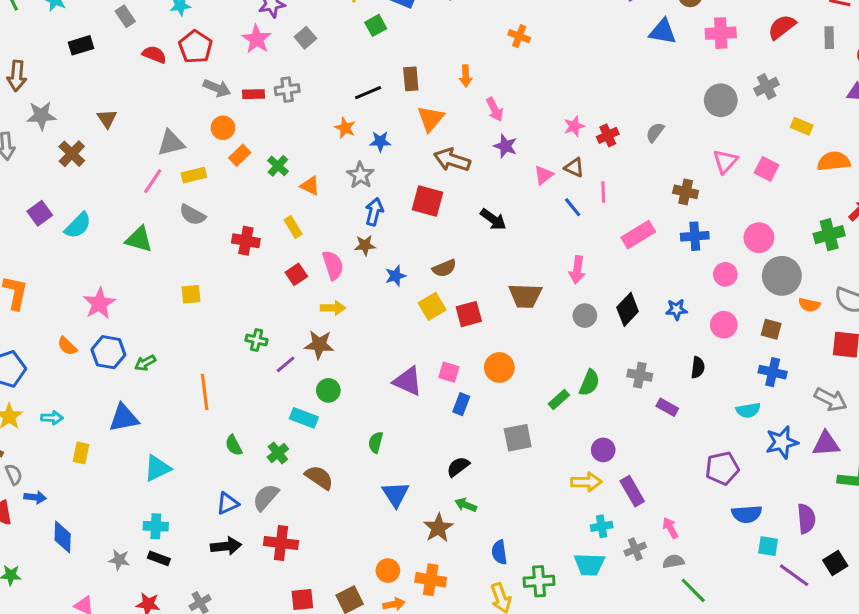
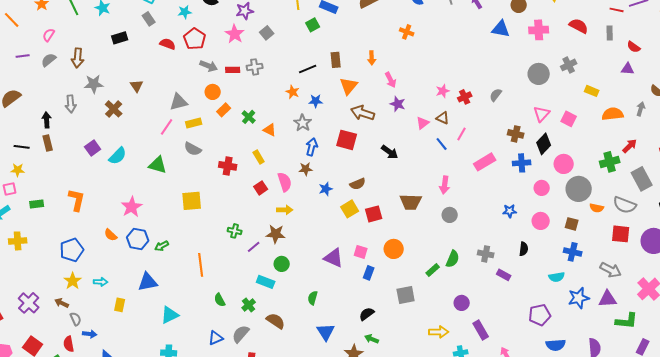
red semicircle: (782, 27) -> (579, 26), turned 66
pink line: (603, 192) -> (462, 134), turned 32
yellow square: (191, 294) -> (192, 201), size x1.5
black diamond: (628, 309) -> (544, 144), moved
yellow arrow: (586, 482) -> (439, 332), moved

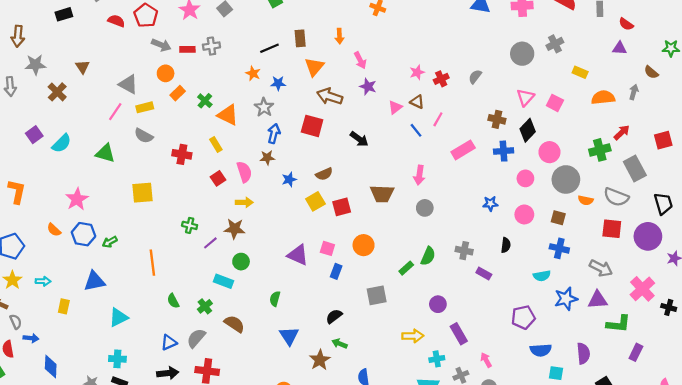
gray triangle: (179, 102) -> (128, 84), turned 42
orange triangle: (270, 130) -> (228, 115), size x1.5

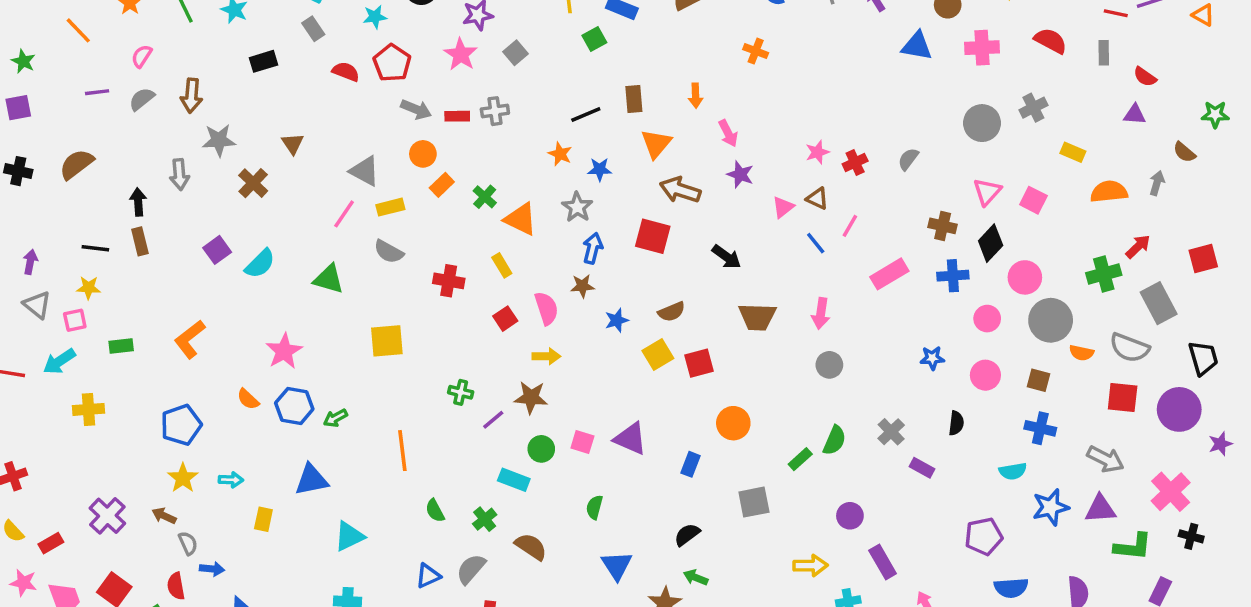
orange L-shape: (17, 192) -> (190, 339), turned -140
brown trapezoid: (382, 194) -> (757, 317), moved
pink square: (327, 248) -> (582, 442), moved
gray cross: (464, 251) -> (891, 432), turned 35
black cross: (669, 307) -> (1191, 536), moved

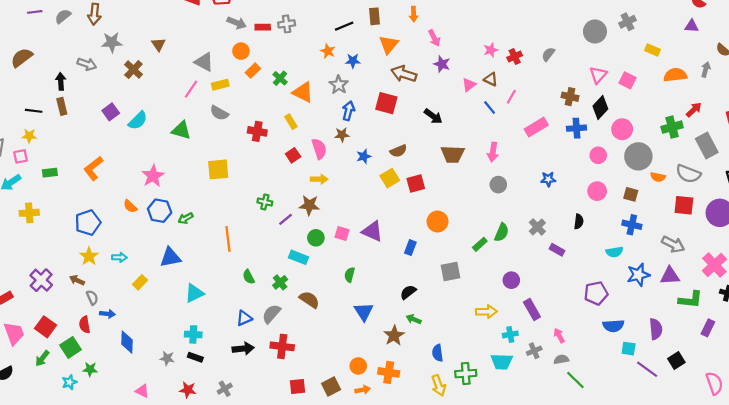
gray arrow: (179, 175) -> (87, 64), turned -66
blue star: (932, 358) -> (548, 179), moved
yellow rectangle: (263, 519) -> (140, 282), turned 32

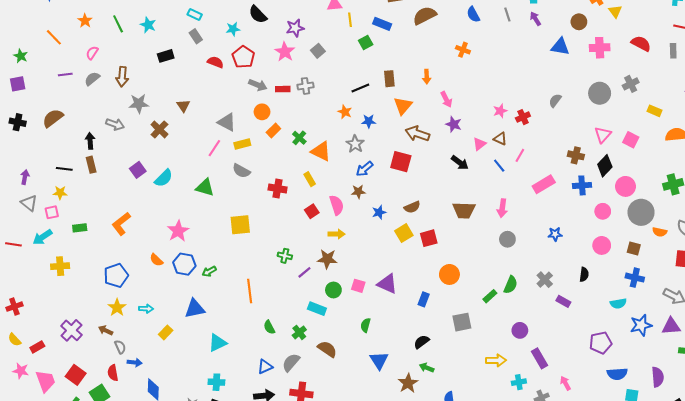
gray semicircle: (548, 54) -> (555, 100), moved
blue arrow: (348, 111) -> (365, 169), turned -144
black arrow: (433, 116) -> (460, 163), moved

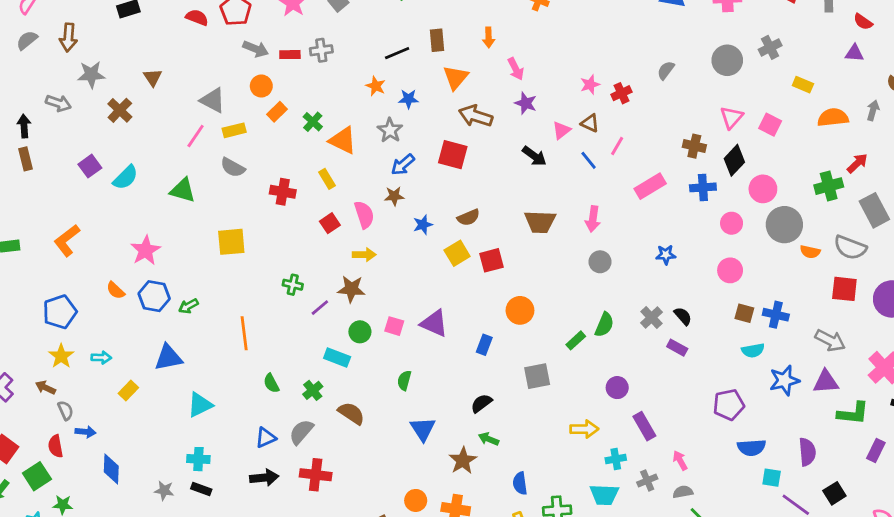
brown square: (634, 249) -> (744, 313), moved
black semicircle: (584, 274) -> (683, 316), moved, turned -48

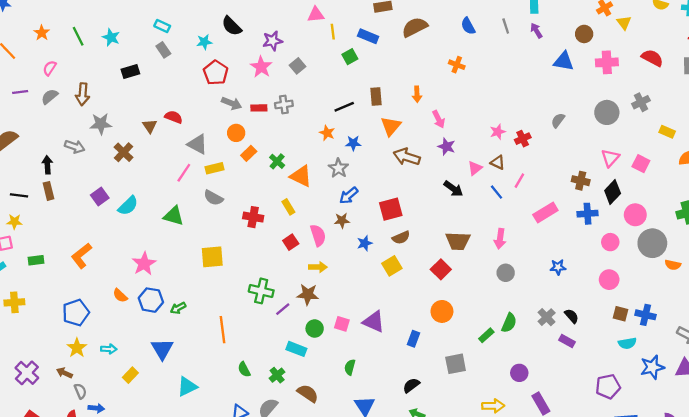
red semicircle: (197, 17) -> (174, 117), moved
red square: (453, 155) -> (391, 209), moved, turned -30
red square: (491, 260) -> (441, 269), moved, turned -30
green cross: (293, 285) -> (261, 291), size x1.5
blue triangle: (168, 358) -> (162, 349), turned -50

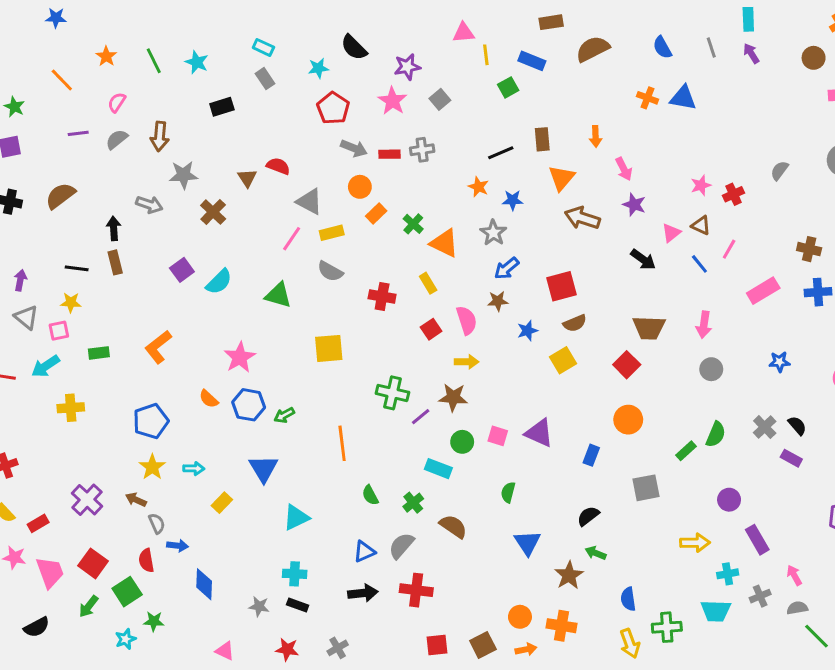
blue triangle: (564, 61) -> (683, 98), moved

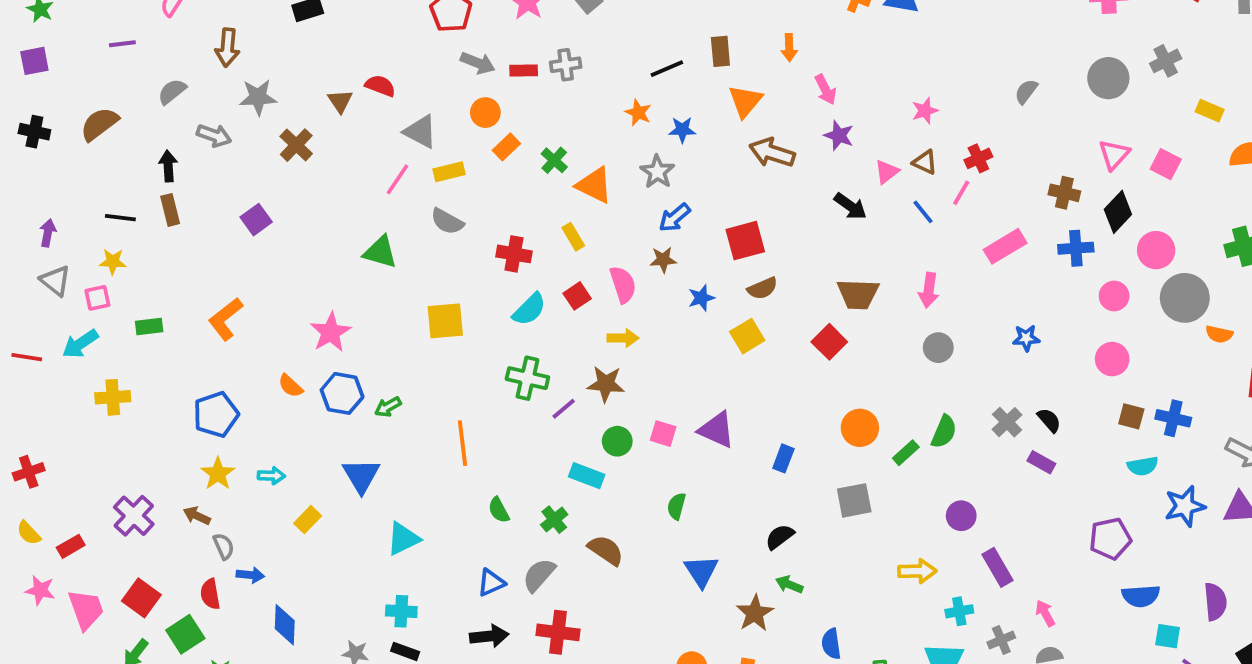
gray semicircle: (117, 139) -> (172, 92), moved
red cross: (733, 194) -> (978, 158), moved
cyan semicircle: (219, 282) -> (529, 309), moved
orange circle: (628, 420) -> (860, 428), moved

